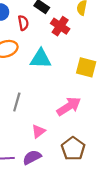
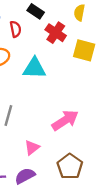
yellow square: (86, 67) -> (84, 50), moved

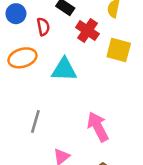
pink arrow: (65, 120) -> (98, 127), turned -84

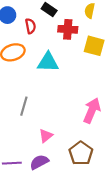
red cross: (87, 31) -> (68, 29), turned -30
pink arrow: (98, 127) -> (92, 110), moved, turned 50

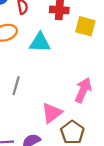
pink triangle: (46, 136) -> (52, 113), moved, size x1.5

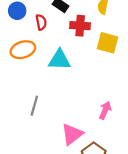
pink arrow: (83, 90) -> (105, 110), size x0.7

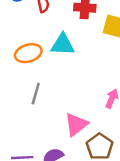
orange ellipse: (23, 50) -> (28, 53), moved

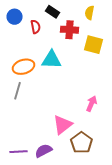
gray line: (36, 94) -> (18, 91), moved

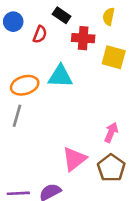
red semicircle: (36, 27) -> (40, 34), turned 32
brown pentagon: (82, 143) -> (111, 168), moved

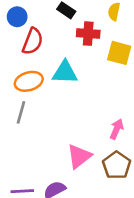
red semicircle: (40, 34) -> (33, 41), moved, size x1.5

